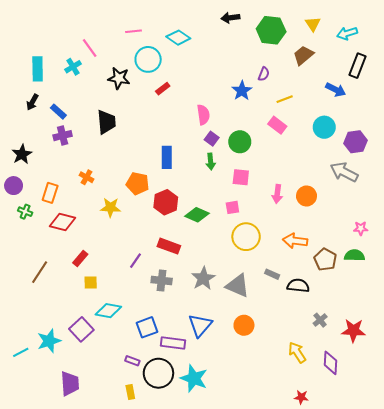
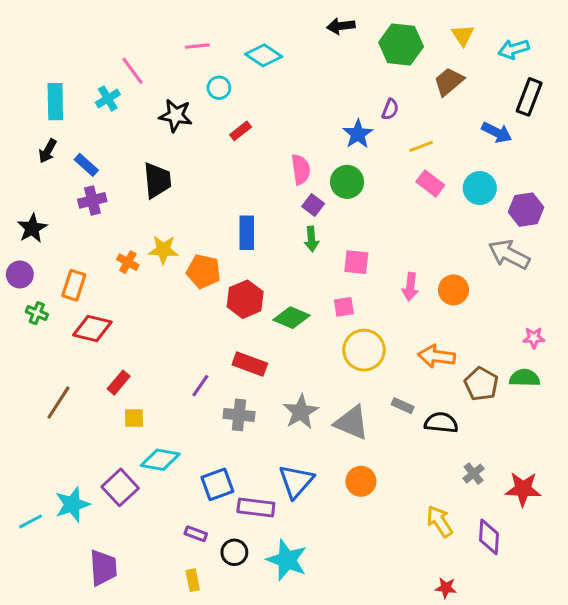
cyan circle: (148, 59) -> (219, 88), size x0.6
pink rectangle: (277, 125) -> (430, 183), moved
green circle: (240, 142) -> (347, 182), moved
yellow star: (111, 207) -> (163, 250), moved
black circle: (158, 373) -> (234, 552), size x0.6

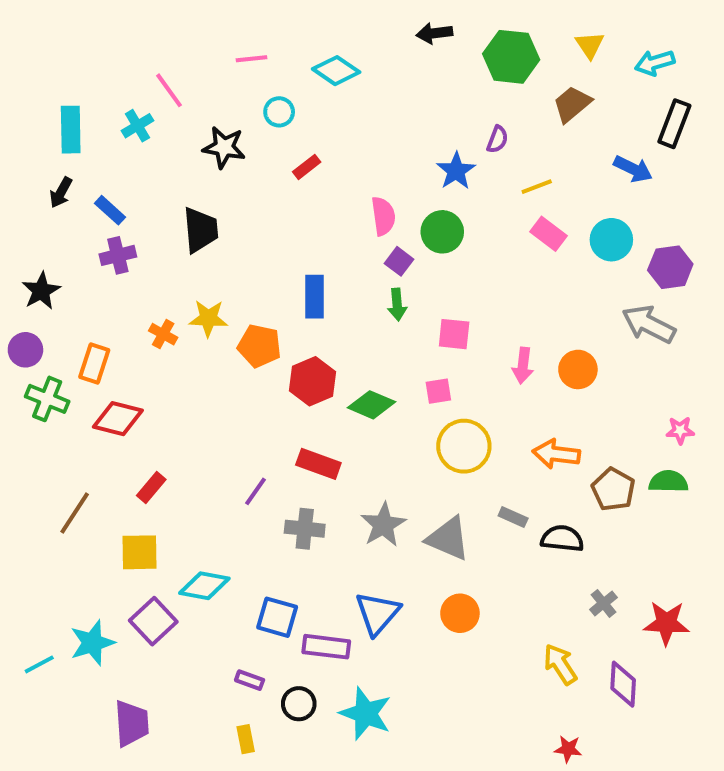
green cross: (37, 313) -> (47, 399), size x1.5
yellow square: (134, 418) -> (139, 552), moved, size x1.5
blue square: (217, 484) -> (277, 617), turned 36

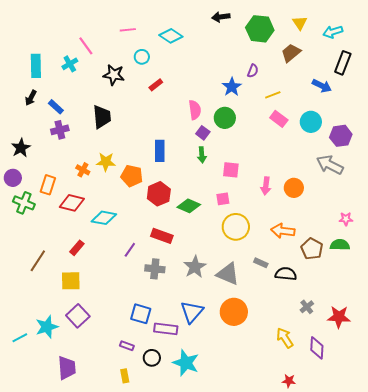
red diamond: (118, 419) -> (72, 203), moved
cyan diamond: (204, 586) -> (104, 218), moved
orange circle: (460, 613) -> (234, 312), size x1.4

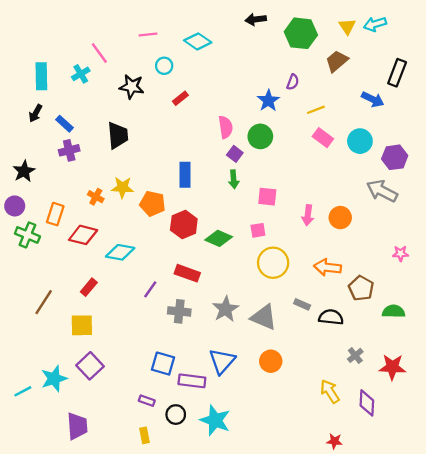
cyan arrow: (333, 32) -> (375, 24), moved
green semicircle: (340, 245) -> (394, 311), moved
orange circle: (234, 312) -> (271, 361), size x0.7

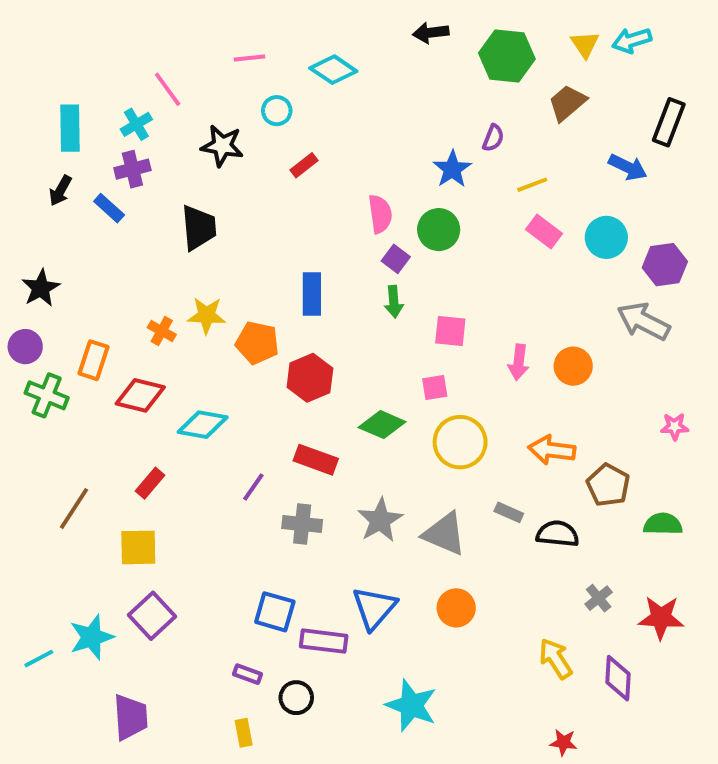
purple cross: (69, 150) -> (132, 169), moved
green diamond: (219, 238) -> (382, 425), moved
cyan star: (215, 420) -> (411, 705), moved

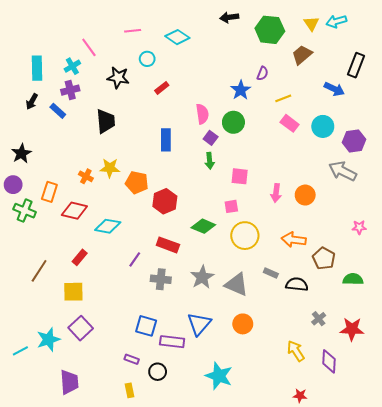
blue rectangle: (312, 294) -> (166, 140), moved

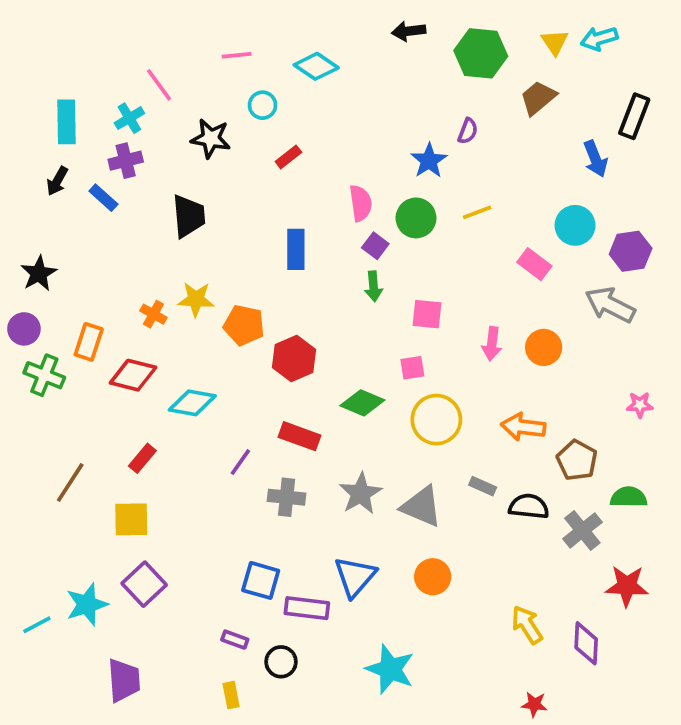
blue arrow: (334, 89) -> (595, 159), turned 42
yellow line: (283, 98) -> (477, 212), moved
pink rectangle: (290, 123) -> (534, 264), moved
gray cross: (319, 319) -> (582, 530), moved, size x1.5

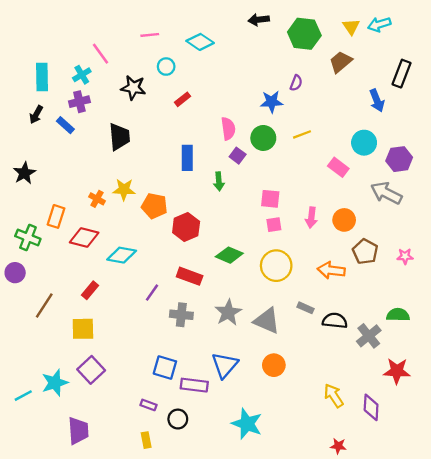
blue star: (429, 161) -> (272, 102), turned 30
green arrow: (373, 286) -> (219, 181), moved
purple circle: (24, 329) -> (15, 273), moved
pink square: (412, 368) -> (274, 225), moved
brown pentagon: (577, 460) -> (365, 252), moved

